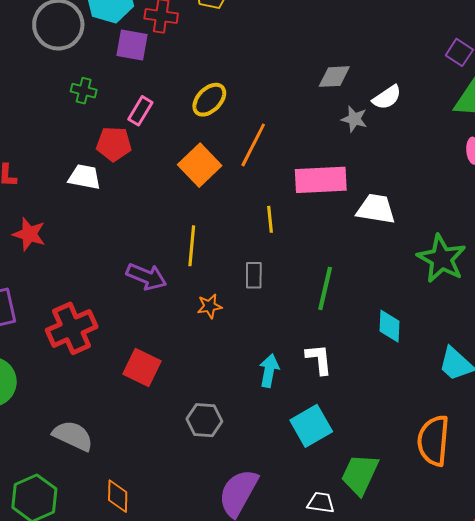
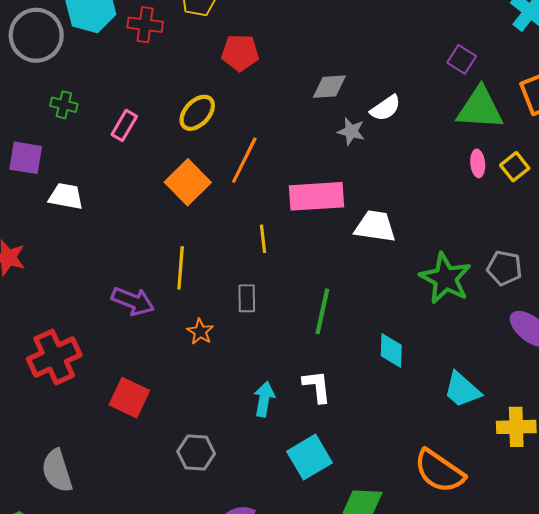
purple square: (132, 45) -> (26, 158), moved
red pentagon: (114, 144) -> (240, 53), moved
orange star: (210, 306) -> (200, 332), turned -30
gray semicircle: (73, 436) -> (57, 471), turned -132
orange semicircle: (433, 441) -> (439, 471), turned -60

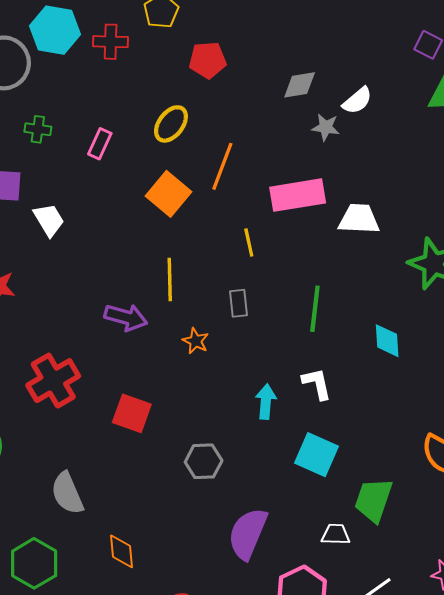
white trapezoid: (66, 196) -> (49, 220), turned 54
cyan square: (309, 457) -> (317, 455), turned -30

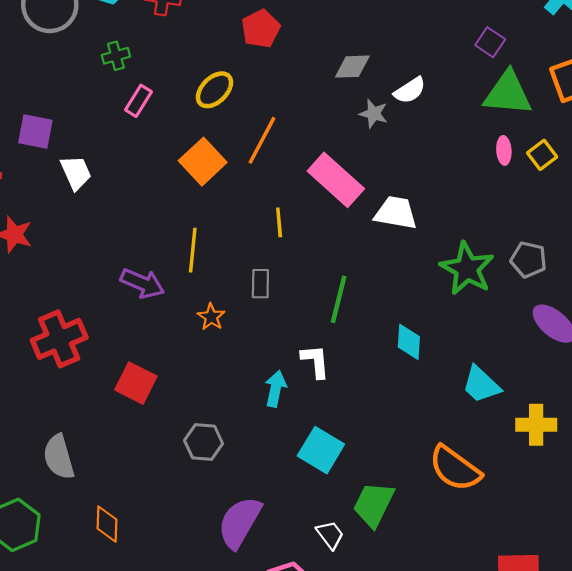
red pentagon: (208, 60) -> (261, 29), turned -30
green cross: (38, 129) -> (116, 56), moved, turned -30
pink rectangle: (298, 195) -> (336, 180), turned 44
white L-shape: (317, 384) -> (315, 361), moved
white trapezoid: (336, 534) -> (330, 535), turned 44

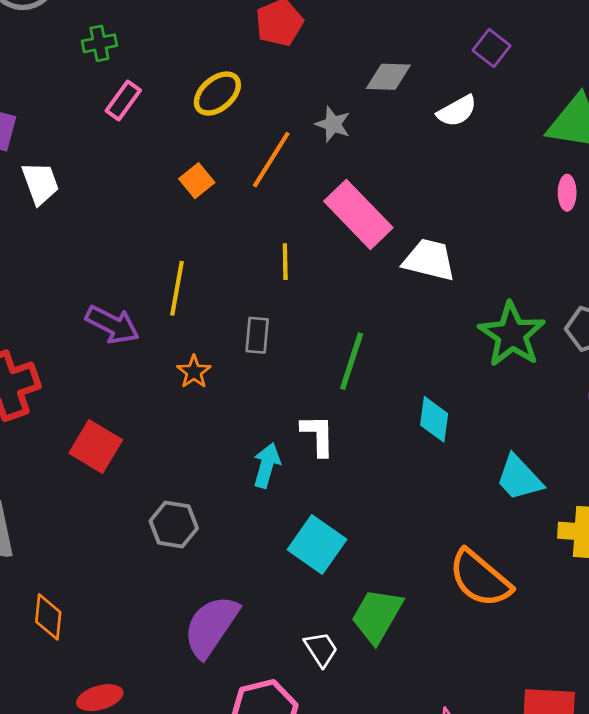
purple square: (490, 42) -> (491, 48), moved
gray star: (374, 114) -> (333, 124), moved
orange square: (203, 162) -> (197, 181), size x0.6

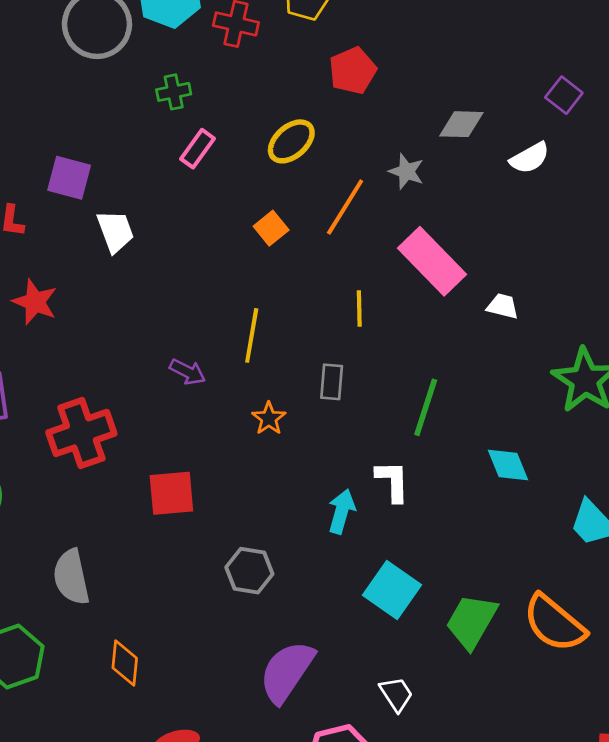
white trapezoid: (429, 260) -> (503, 306), size x0.6
purple arrow: (112, 325) -> (188, 372), size x0.7
cyan diamond: (434, 419) -> (508, 465), turned -30
red square: (96, 447) -> (171, 493), turned -36
green trapezoid: (377, 616) -> (472, 621), moved

